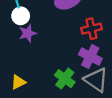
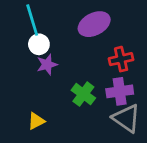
purple cross: (90, 57) -> (120, 91), turned -35
green cross: (65, 79) -> (83, 94), moved

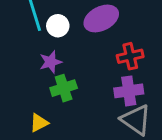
white circle: (39, 44) -> (58, 26), moved
green cross: (83, 94) -> (64, 88), moved, turned 35

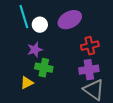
green cross: (64, 88) -> (44, 68), turned 30
yellow triangle: (39, 123) -> (27, 83), moved

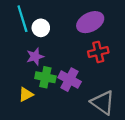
purple ellipse: (70, 20) -> (90, 22), moved
purple cross: (89, 70) -> (70, 80), moved, turned 36

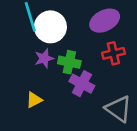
white circle: (41, 28) -> (50, 27), size x1.6
green cross: (45, 77) -> (69, 62), moved

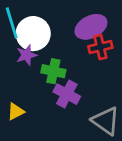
red cross: (113, 53) -> (100, 47), moved
purple star: (44, 58) -> (26, 55), moved

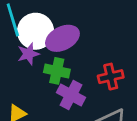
purple ellipse: (91, 27) -> (62, 38), moved
red cross: (100, 47) -> (111, 77), moved

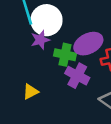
purple ellipse: (62, 38) -> (88, 44), moved

